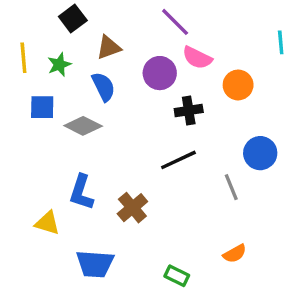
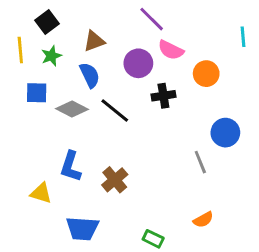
black square: (73, 19) -> (47, 22), moved
black line: (178, 160) -> (115, 110), moved, turned 64

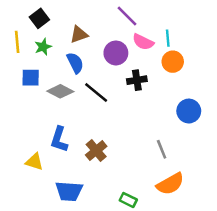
cyan line: (243, 37) -> (168, 38), moved
gray line: (200, 162) -> (162, 149), moved
orange semicircle: (203, 220) -> (170, 184), size x1.6

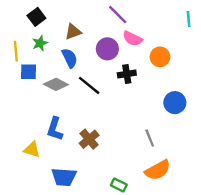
cyan line: (168, 38) -> (189, 19), moved
yellow line: (17, 42) -> (16, 51), moved

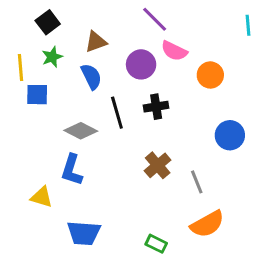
black cross: (127, 74) -> (156, 107), moved
gray diamond: (56, 84) -> (81, 131), moved
black line: (89, 85) -> (117, 113), turned 35
brown cross: (89, 139) -> (158, 165), moved

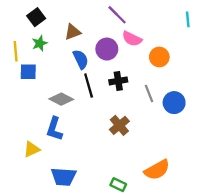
blue semicircle: (91, 77) -> (81, 59), moved
gray line: (197, 182) -> (149, 93), moved
yellow triangle: (42, 197) -> (32, 149), turned -42

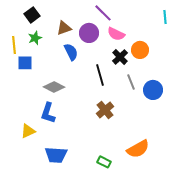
purple circle: (107, 49) -> (89, 33), moved
black cross: (118, 81) -> (120, 57), moved, turned -35
black line: (89, 85) -> (100, 75), moved

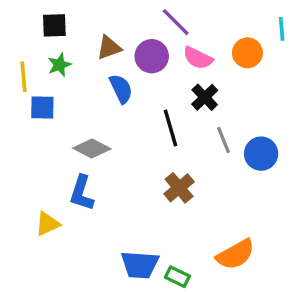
black square: (32, 15) -> (54, 25), turned 35
orange circle: (140, 50) -> (247, 53), moved
blue trapezoid: (56, 155) -> (140, 265), moved

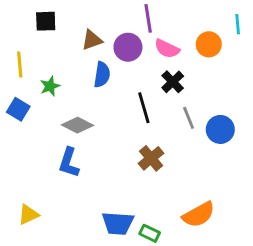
purple line: (176, 22) -> (148, 18), turned 36
green star: (59, 65) -> (50, 86), moved
blue semicircle: (121, 89) -> (102, 75), turned 35
blue square: (42, 107) -> (18, 109), moved, turned 30
yellow triangle: (47, 224) -> (28, 215), moved

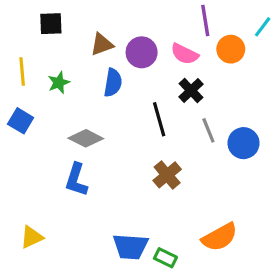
purple line: (148, 18) -> (205, 20), moved
cyan line: (238, 24) -> (263, 27), turned 42
green star: (50, 86) -> (59, 83), moved

